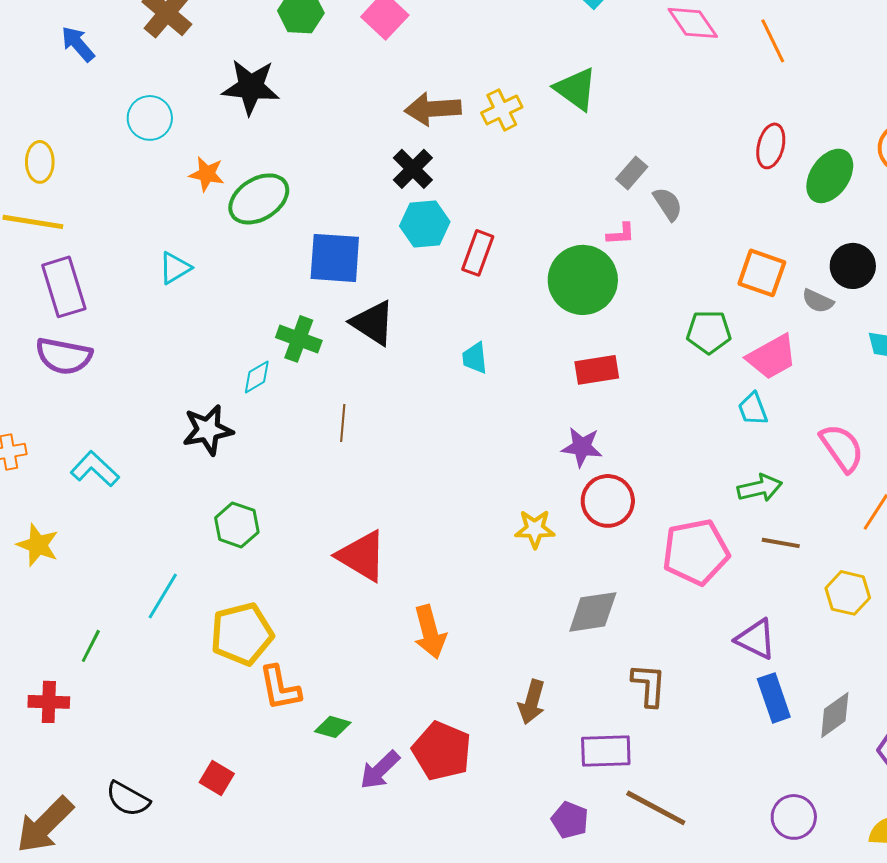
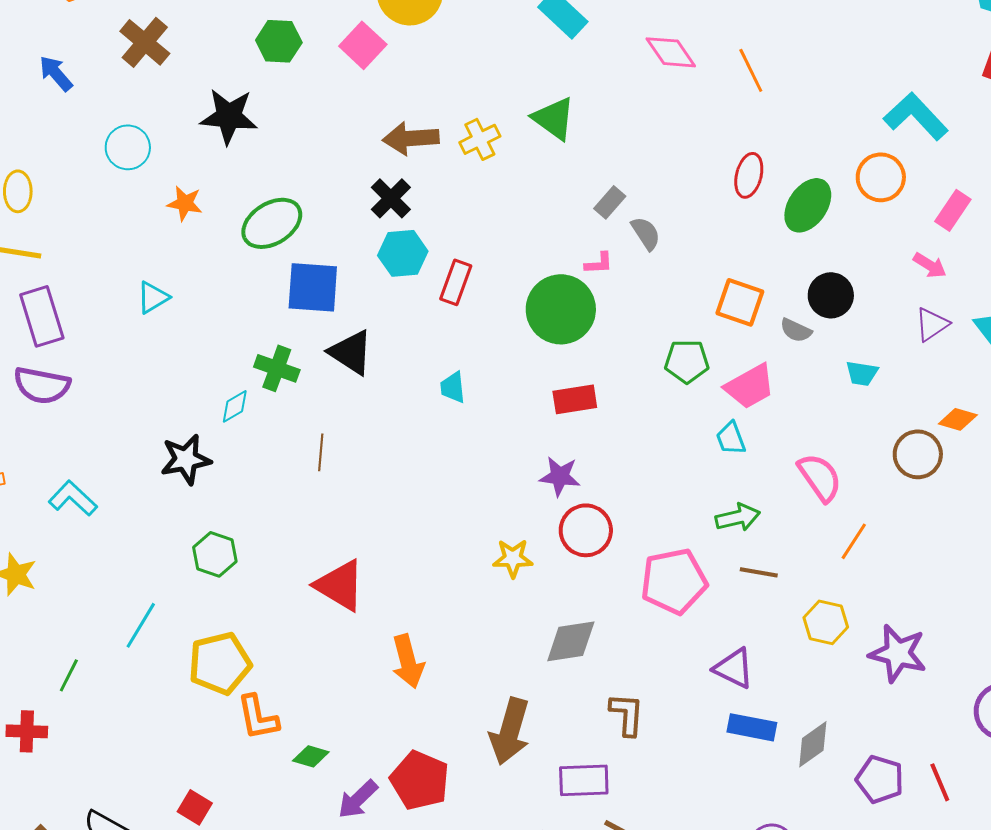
green ellipse: (259, 199) -> (272, 223), moved
blue rectangle: (774, 698) -> (752, 727), turned -60
brown arrow: (532, 702) -> (510, 731), size x1.5

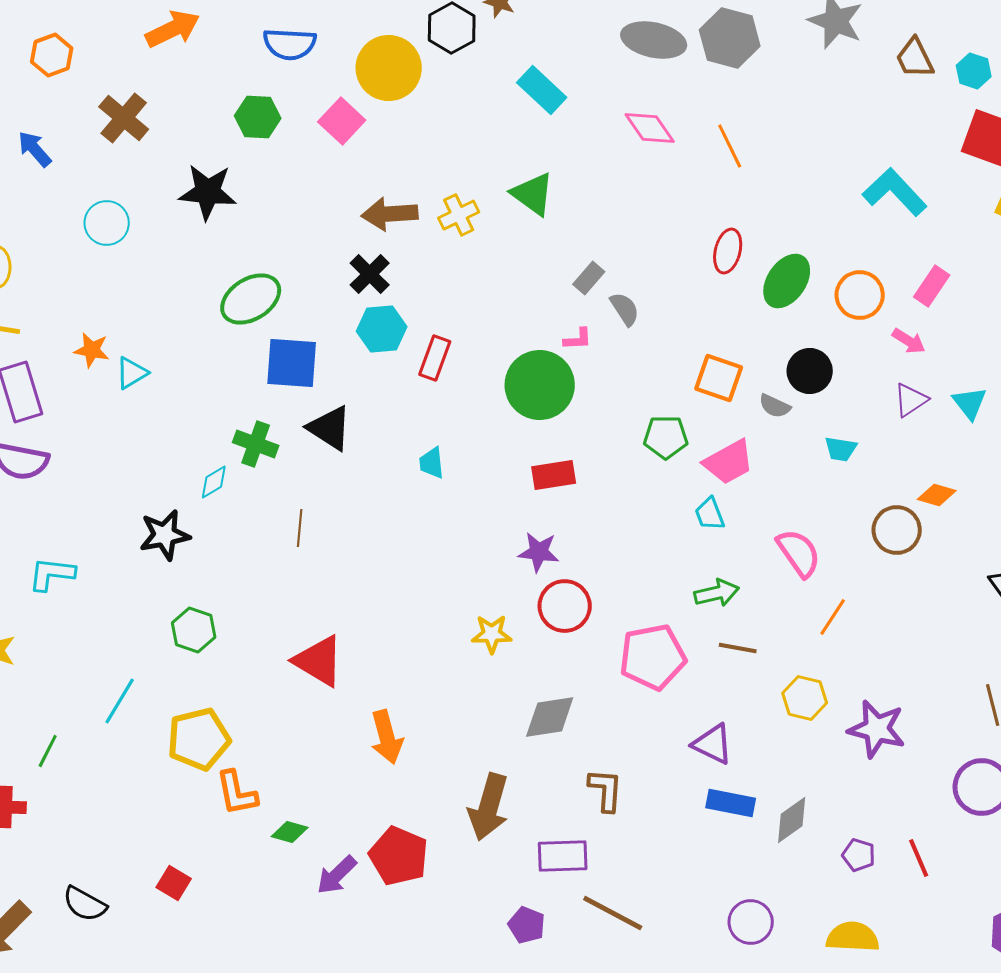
orange circle: (881, 177) -> (860, 295), moved
orange star: (185, 203) -> (92, 350), moved
cyan L-shape: (73, 498) -> (52, 574), turned -36
purple pentagon: (880, 779) -> (859, 855), size x0.7

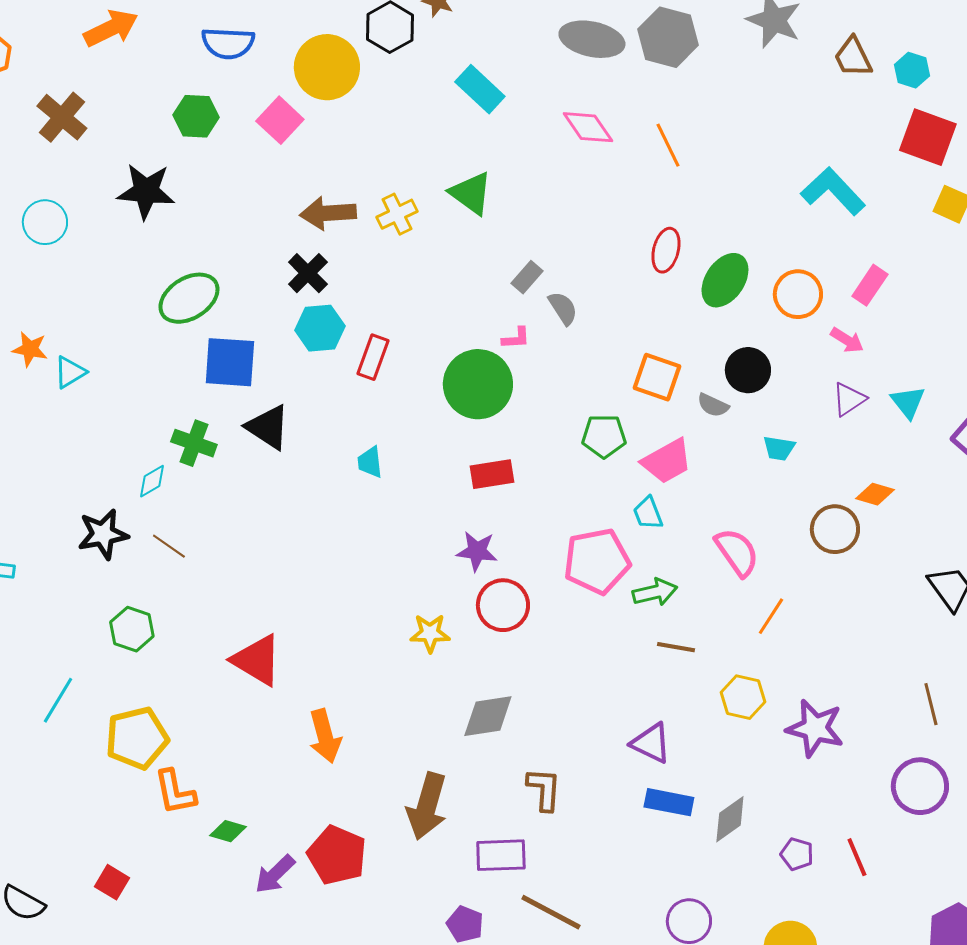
brown line: (300, 528) -> (169, 546), moved, turned -60
pink pentagon: (653, 657) -> (597, 561), moved

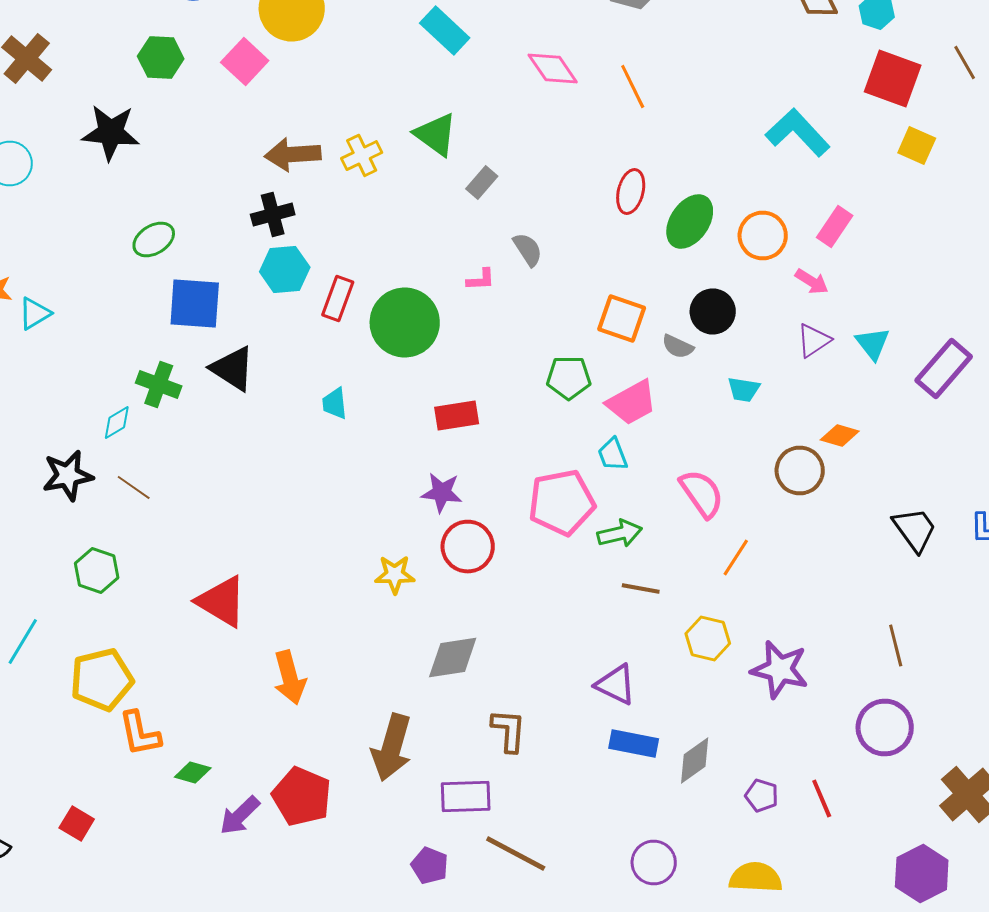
black cross: (308, 273) -> (273, 214), turned 30
gray rectangle: (527, 277) -> (482, 182), moved
green ellipse: (189, 298) -> (154, 240), size x0.7
green circle: (478, 384) -> (405, 322), moved

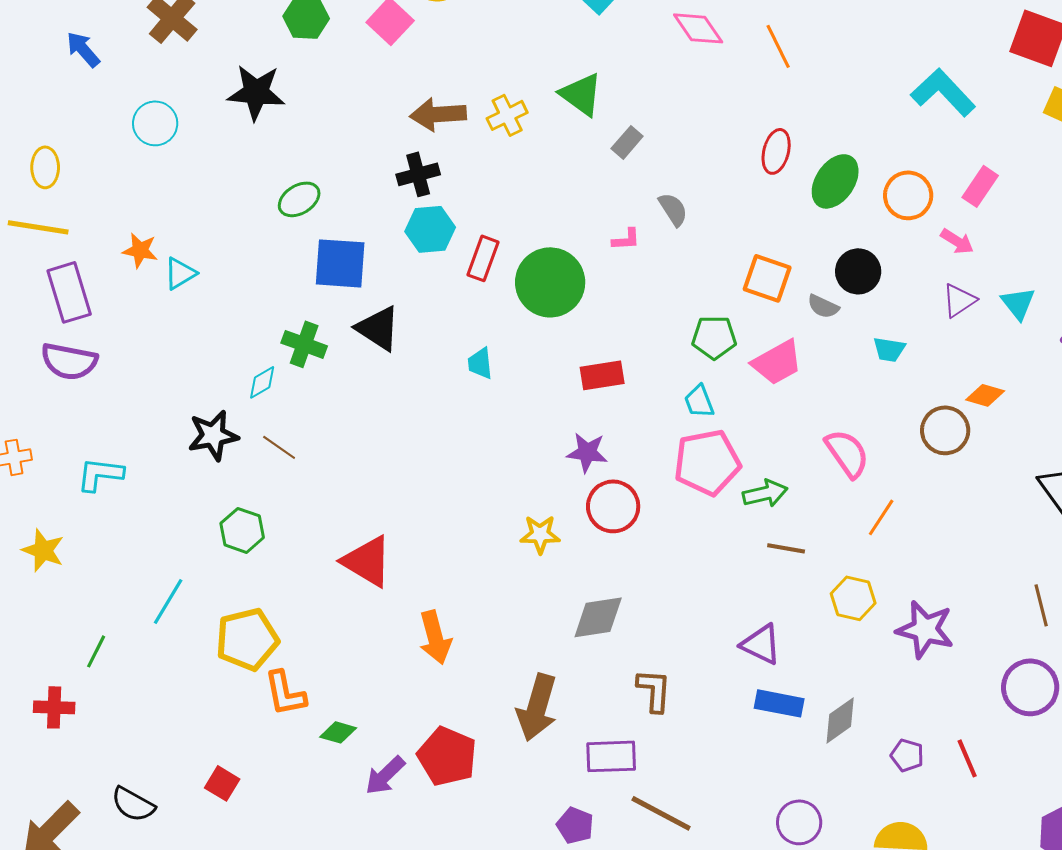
cyan trapezoid: (613, 454) -> (699, 401), moved

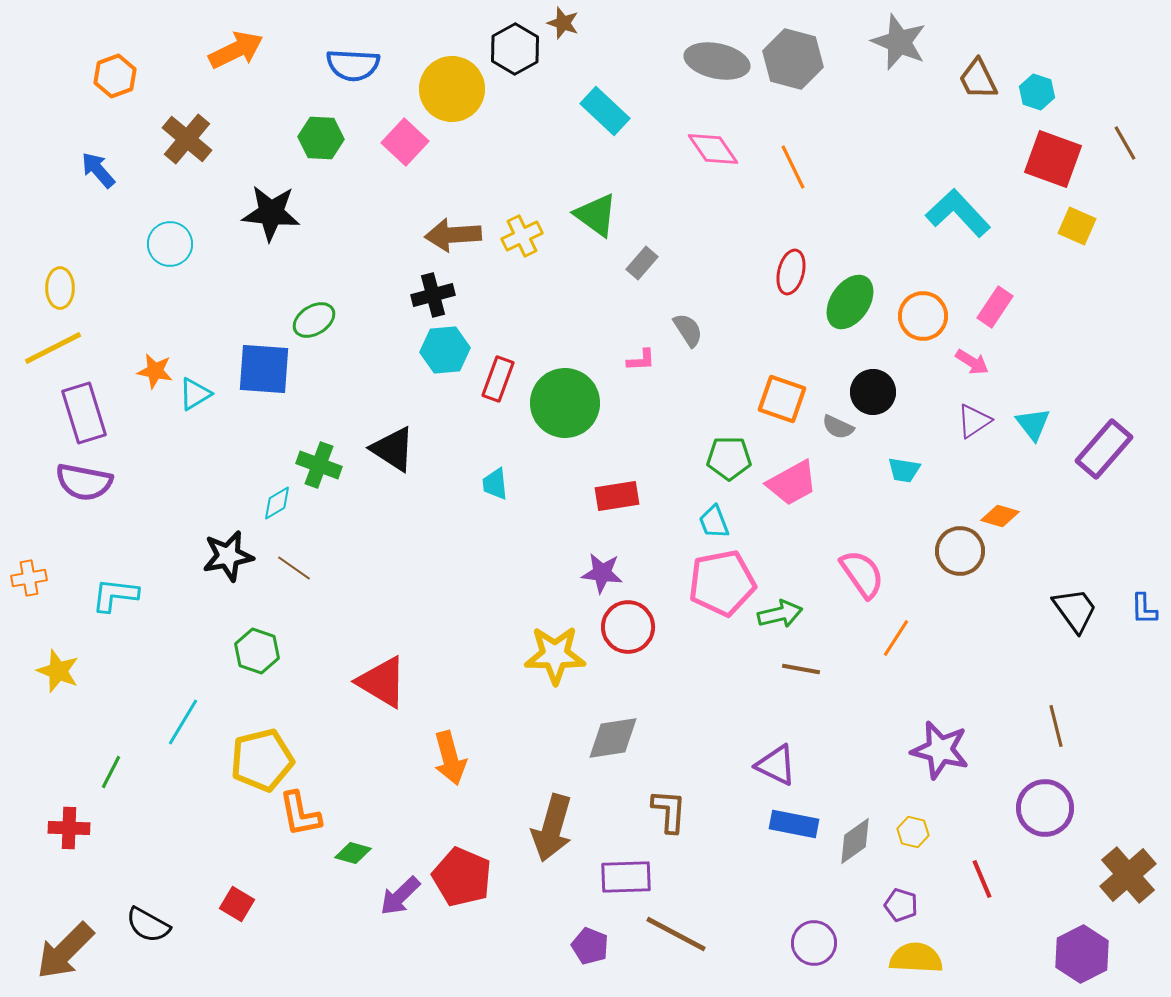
yellow line: (38, 227) -> (53, 348), turned -36
blue square: (340, 263) -> (264, 369), moved
yellow star: (540, 534) -> (555, 655), size x1.5
yellow hexagon: (853, 598) -> (913, 832), moved, size x0.7
purple pentagon: (907, 755) -> (901, 905), moved

